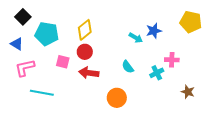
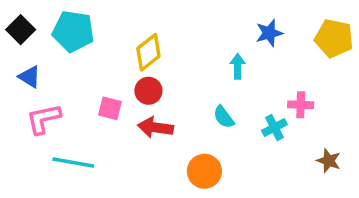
black square: (23, 17) -> (21, 30), moved
blue star: (154, 31) -> (269, 33), moved
cyan pentagon: (47, 34) -> (73, 31), moved
cyan arrow: (136, 38) -> (238, 66), turned -120

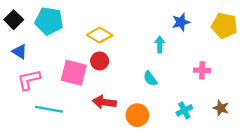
yellow diamond: (148, 52) -> (100, 35), turned 70
pink square: (110, 108) -> (74, 73), size x1.6
red arrow: (155, 128) -> (104, 102), moved
cyan cross: (274, 128) -> (184, 110), moved

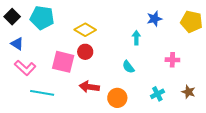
pink L-shape: (29, 80) -> (25, 68), turned -125

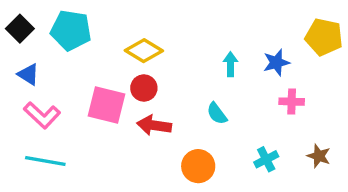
blue star: (154, 19) -> (276, 63), moved
red arrow: (89, 87) -> (154, 125), moved
cyan line: (42, 93) -> (45, 161), moved

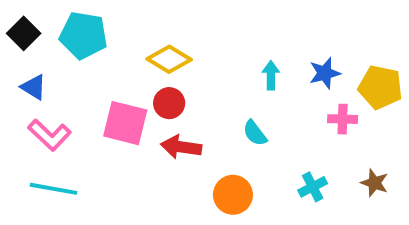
yellow pentagon: (324, 37) -> (380, 87), moved

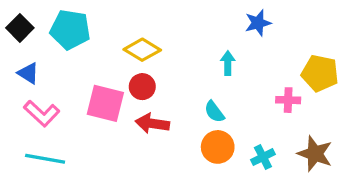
blue star: (325, 73) -> (258, 23), moved
brown star: (374, 183) -> (315, 154), size x1.5
orange circle: (233, 195) -> (218, 147), moved

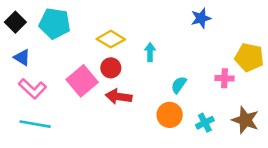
cyan arrow: (228, 63) -> (150, 52), moved
pink square: (105, 103) -> (82, 81), turned 36
cyan semicircle: (214, 112) -> (179, 85), moved, turned 72

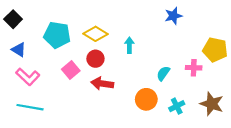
cyan pentagon: (55, 23) -> (57, 35), moved
pink square: (82, 81) -> (71, 70), size x0.7
cyan semicircle: (179, 85) -> (163, 73), moved

